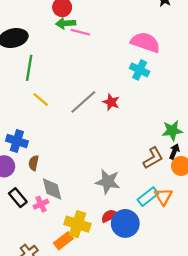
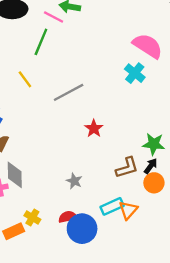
pink line: (80, 32) -> (54, 17), moved
green line: (29, 68) -> (41, 42), moved
red star: (111, 102) -> (94, 128), moved
gray star: (108, 182) -> (74, 181), size x0.6
yellow cross: (77, 224) -> (32, 217), size x0.6

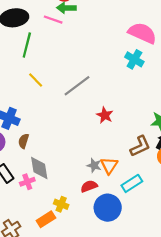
green line: (41, 42) -> (27, 45), moved
orange triangle: (128, 210) -> (109, 166), moved
red semicircle: (68, 217) -> (89, 186), moved

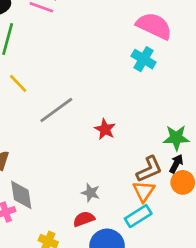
gray line: (77, 86) -> (56, 110), moved
orange triangle: (109, 166) -> (144, 191), moved

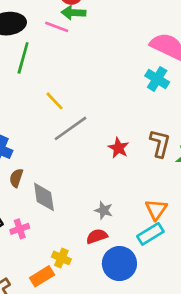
yellow line: (18, 83) -> (55, 101), moved
brown L-shape: (149, 169) -> (160, 143), moved, turned -52
gray diamond: (21, 195) -> (44, 197), moved

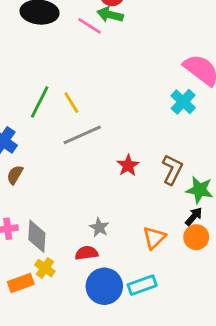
green line: (23, 58) -> (40, 102), moved
gray diamond: (44, 197) -> (37, 236), moved
cyan rectangle: (150, 234) -> (142, 285), moved

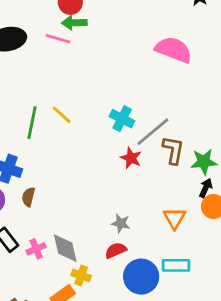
cyan cross: (183, 102) -> (122, 119), moved
gray line: (82, 135) -> (153, 132), moved
cyan rectangle: (142, 285) -> (176, 265), turned 36

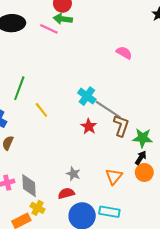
pink semicircle: (174, 50) -> (124, 53), moved, size x0.6
yellow line: (62, 115) -> (41, 110), moved
gray line: (153, 132) -> (108, 109), turned 64

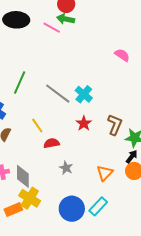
gray line: (108, 109) -> (58, 94), moved
yellow line: (41, 110) -> (37, 126), moved
red semicircle: (66, 193) -> (52, 143), moved
yellow cross: (38, 208) -> (30, 198), size x1.5
cyan rectangle: (109, 212) -> (98, 206), turned -60

